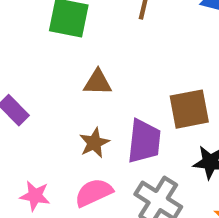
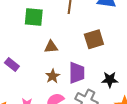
brown square: (189, 109) -> (94, 39), moved

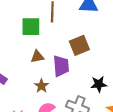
green square: (34, 17) -> (31, 27), moved
purple trapezoid: (77, 73) -> (61, 66), moved

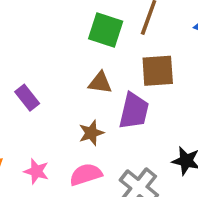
brown square: (79, 45) -> (158, 71), moved

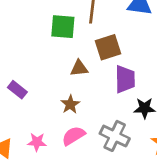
brown triangle: (100, 83) -> (79, 68), moved
purple trapezoid: (134, 111) -> (125, 79), moved

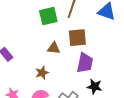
green square: (63, 27) -> (48, 16), turned -30

